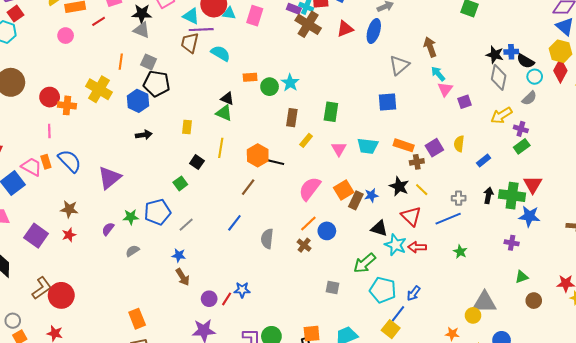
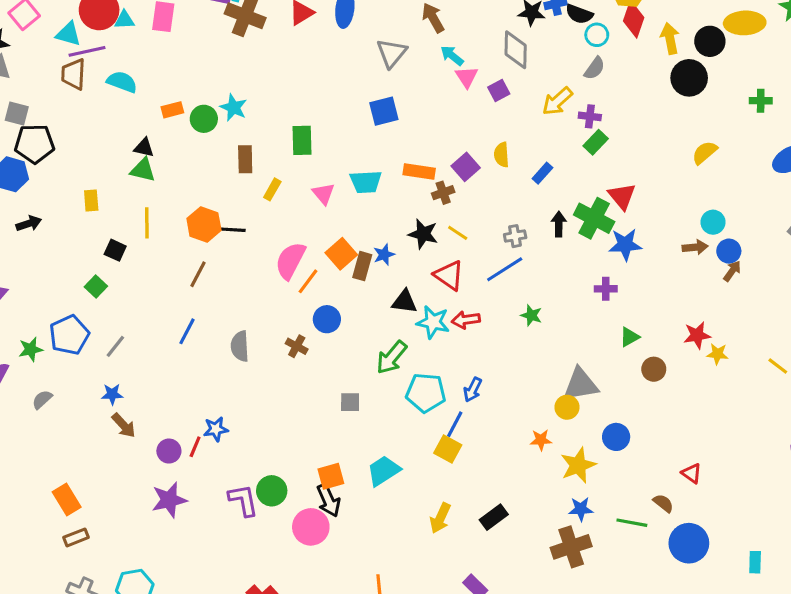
gray diamond: (499, 77) -> (516, 50), moved
green cross: (512, 196) -> (594, 218), turned 30
orange line: (308, 224) -> (308, 281), moved

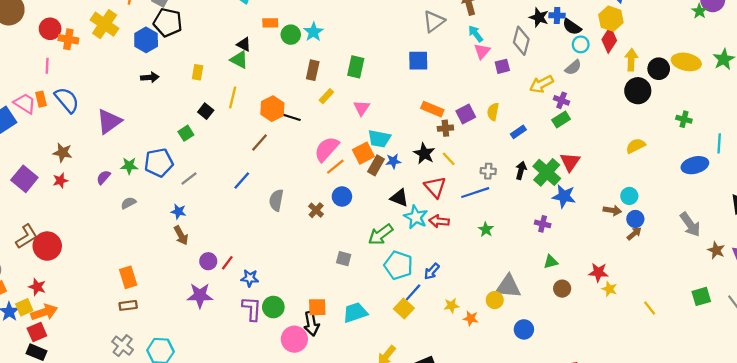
cyan trapezoid: (366, 182) -> (379, 139), moved
blue star: (216, 429) -> (250, 278), moved
yellow star: (578, 465) -> (451, 306), moved, size x0.6

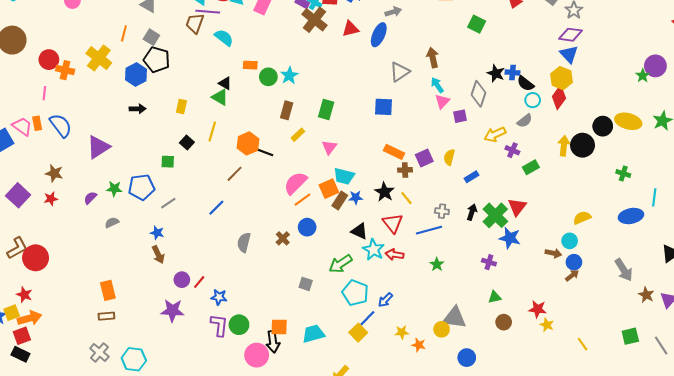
yellow arrow: (631, 60) -> (564, 146), moved
green rectangle: (561, 119) -> (531, 167), moved
green square: (186, 133) -> (168, 162), turned 32
yellow semicircle: (636, 146) -> (582, 218), moved
gray semicircle: (276, 200) -> (244, 242), moved

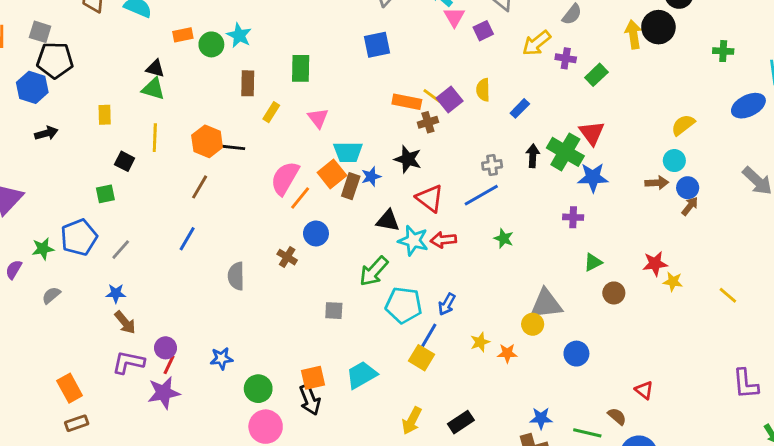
yellow line: (406, 198) -> (432, 96), moved
red line: (199, 282) -> (169, 365), moved
purple L-shape: (219, 325) -> (128, 362), moved, turned -70
pink circle: (257, 355) -> (266, 427), moved

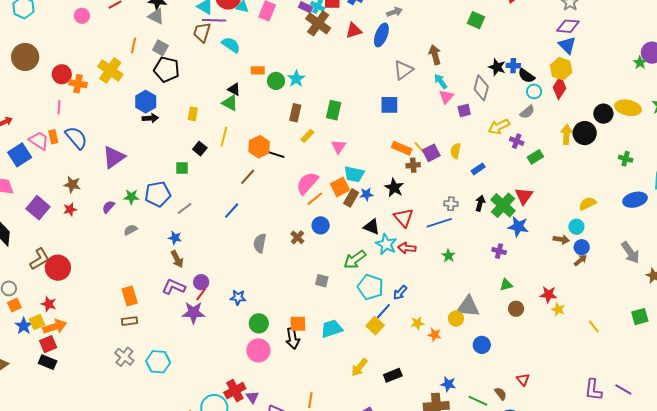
blue hexagon: (32, 87) -> (146, 102), moved

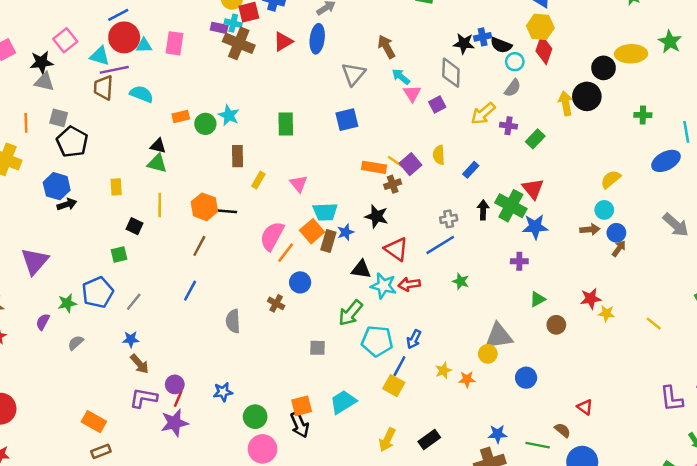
black pentagon: (167, 69) -> (72, 142), turned 30
green rectangle: (334, 110) -> (286, 124), moved
orange rectangle: (130, 296) -> (94, 422), turned -30

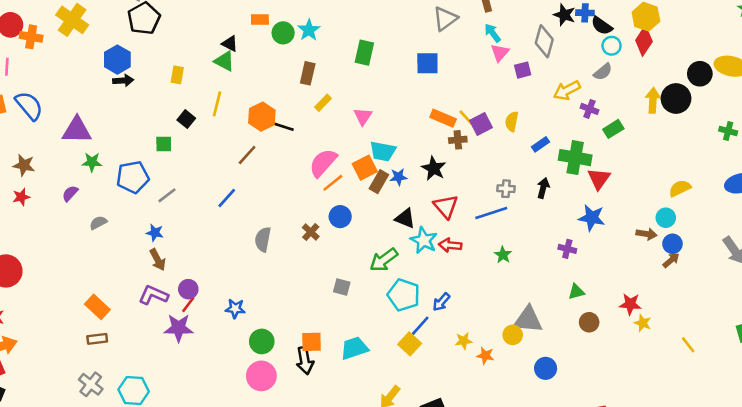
green cross: (511, 206) -> (575, 158), moved, turned -32
purple triangle: (35, 261) -> (77, 130), turned 36
green star: (67, 303) -> (92, 162), moved

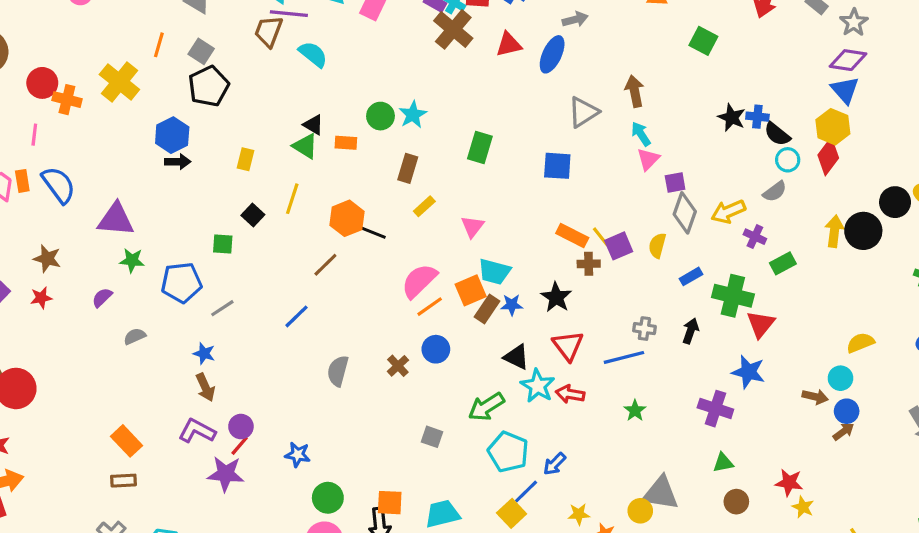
orange rectangle: (260, 19) -> (346, 143), moved
gray diamond: (544, 41) -> (685, 213), moved
purple cross: (567, 249) -> (715, 409), size x1.5

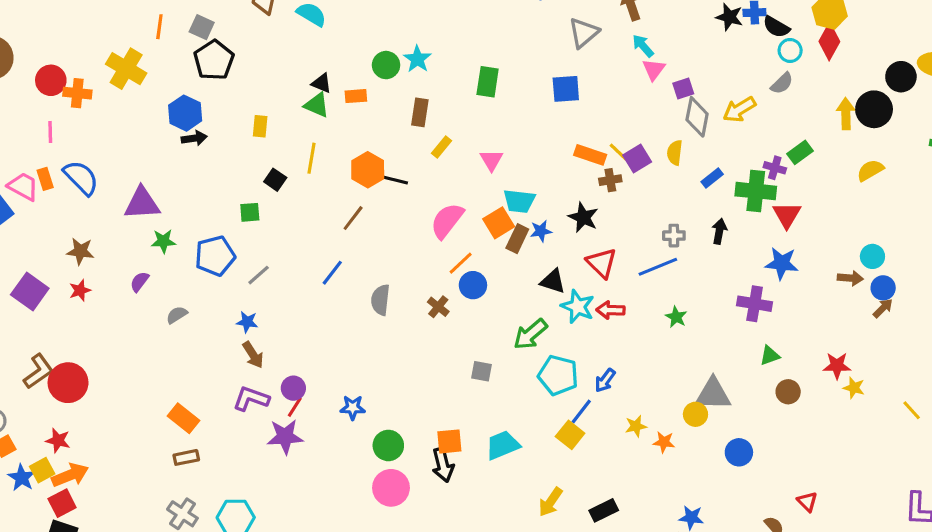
purple cross: (755, 237) -> (775, 168), moved
orange line: (430, 307) -> (461, 263), moved
yellow semicircle: (860, 343) -> (870, 170), moved
gray semicircle: (338, 371) -> (380, 300), moved

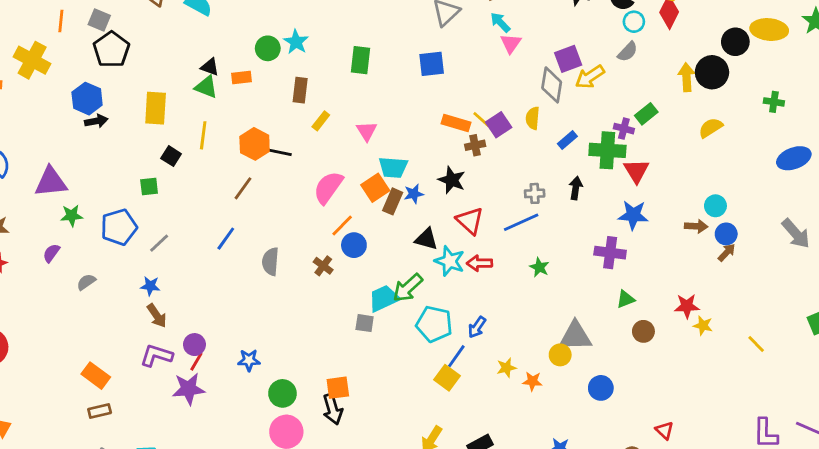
purple square: (683, 88) -> (568, 59), moved, size x1.4
yellow rectangle: (260, 126) -> (156, 108), size x1.6
cyan trapezoid: (503, 445) -> (384, 298), moved

